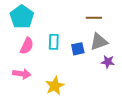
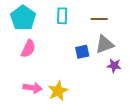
cyan rectangle: (54, 42) -> (62, 16), moved
pink arrow: (22, 74) -> (33, 88), moved

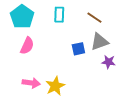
brown line: (99, 19) -> (94, 18), turned 35

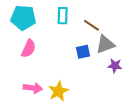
cyan pentagon: (22, 17) -> (23, 18), turned -30
brown line: (94, 18) -> (91, 25), moved

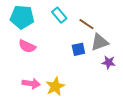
cyan rectangle: (63, 16) -> (59, 15), turned -42
pink semicircle: (29, 49) -> (27, 46), turned 90

